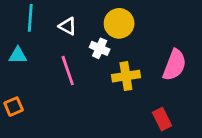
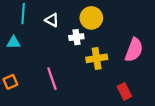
white cross: (100, 48) -> (76, 37), turned -32
pink line: (68, 71) -> (52, 79), moved

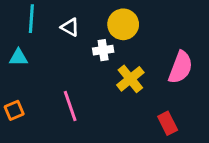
yellow cross: (97, 58) -> (130, 79), turned -30

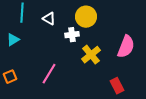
cyan triangle: (18, 57) -> (13, 40), turned -32
pink line: (70, 106) -> (49, 74), turned 50

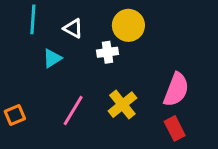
cyan triangle: (13, 40) -> (52, 58), moved
pink semicircle: (126, 47) -> (176, 90), moved
yellow cross: (91, 55) -> (122, 105), moved

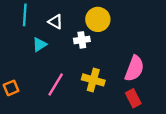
yellow cross: (122, 105) -> (93, 80), turned -35

